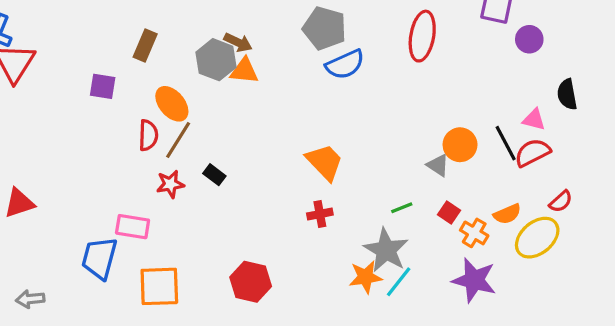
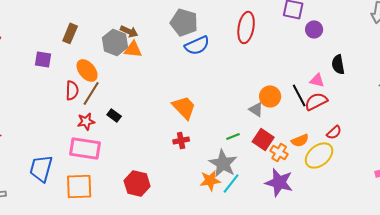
red square: (449, 212) -> (263, 139), size x1.5
pink rectangle: (133, 227) -> (85, 148), moved, size x1.4

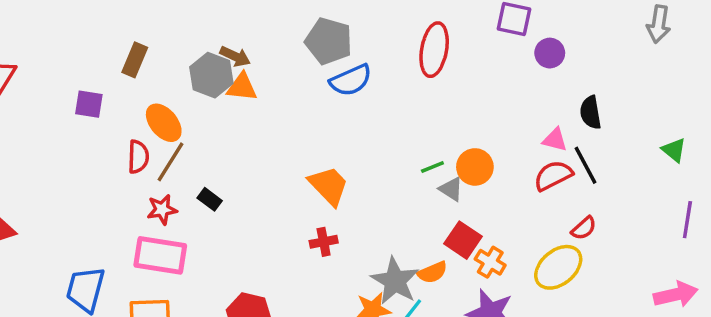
black line: (299, 95) -> (585, 165), moved
green line: (233, 136) -> (432, 167), moved
orange semicircle: (300, 140) -> (432, 272), moved

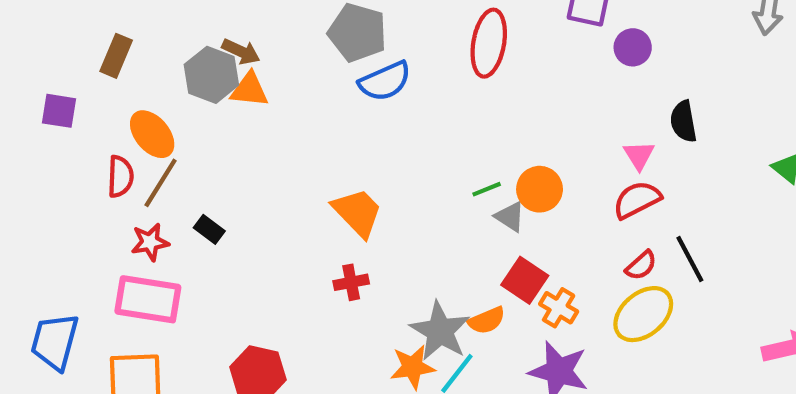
pink triangle: (555, 140) -> (639, 155), turned 44
black line: (585, 165) -> (690, 259), moved
red semicircle: (584, 228) -> (641, 265), moved

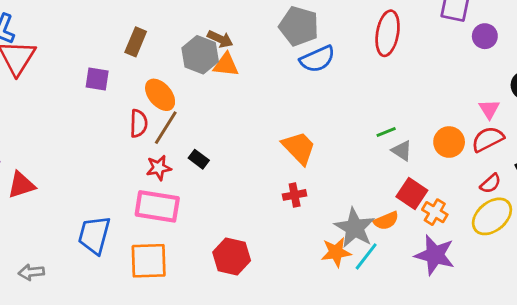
orange circle: (540, 189) -> (449, 142), moved

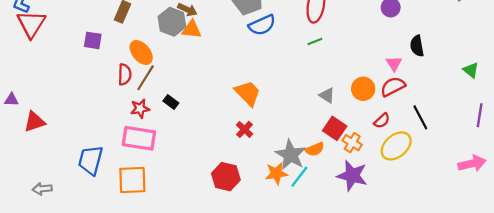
green line: (386, 132) -> (315, 42), moved
red semicircle: (491, 184) -> (382, 121), moved
red cross: (295, 195) -> (244, 129), turned -35
red hexagon: (232, 256) -> (226, 177), moved

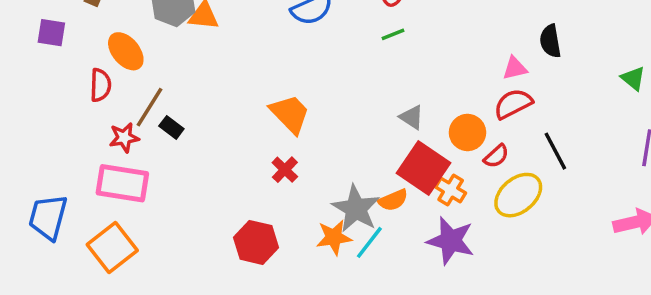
pink triangle: (394, 63) -> (515, 68), turned 49
brown line: (146, 78) -> (149, 107), moved
orange circle: (363, 89) -> (467, 132), moved
red square: (335, 128) -> (424, 168), size x1.4
orange square: (132, 180) -> (112, 248), turned -36

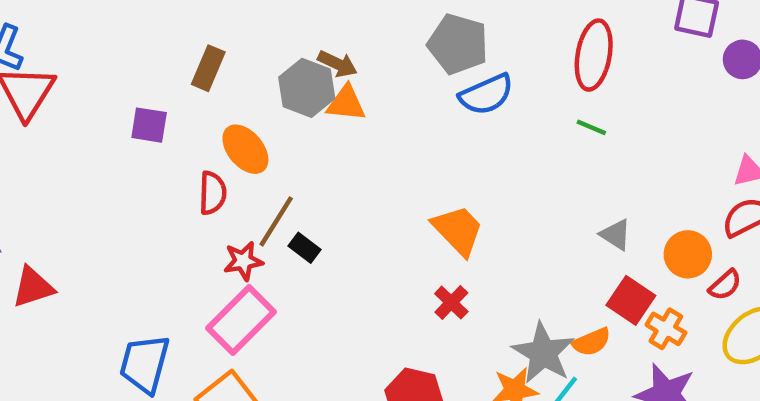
green line: (393, 34) -> (591, 127), turned 45
red square: (424, 168) -> (631, 300), size x0.7
pink rectangle: (122, 183) -> (241, 320), turned -54

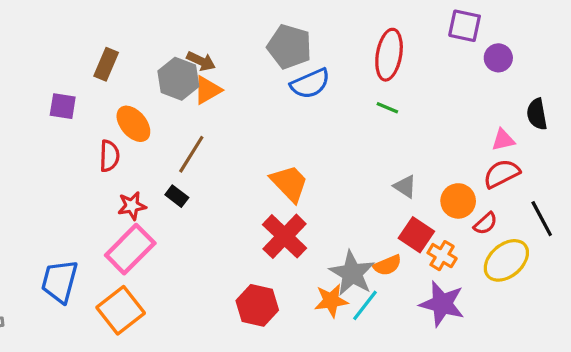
orange triangle: (346, 103) -> (207, 90), turned -36
brown line: (276, 221) -> (191, 154), moved
red cross: (451, 303) -> (285, 236), size x1.8

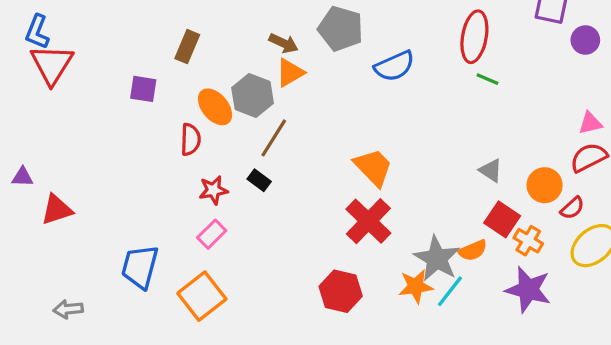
gray pentagon: (289, 47) -> (341, 29), moved
gray hexagon: (178, 79) -> (253, 95), moved
green line: (387, 108) -> (487, 79), moved
pink rectangle: (130, 249) -> (212, 234), size x0.6

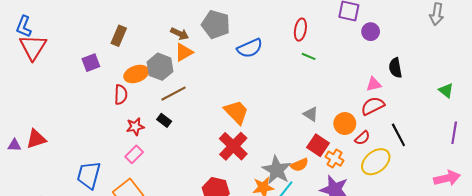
red ellipse: (474, 37) -> (300, 30), size x0.7
purple square: (143, 89) -> (91, 63), turned -30
orange ellipse: (215, 107) -> (136, 74), turned -70
brown line: (274, 138) -> (173, 94), turned 30
purple triangle: (22, 177) -> (14, 145), moved

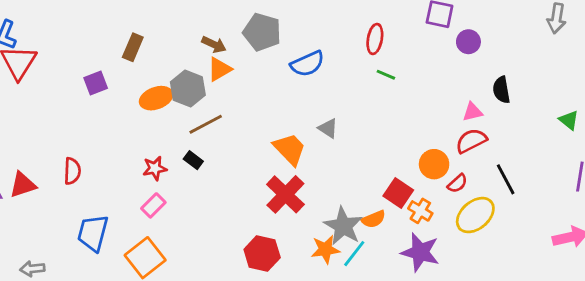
red semicircle: (121, 95) -> (72, 171), moved
gray triangle: (311, 114) -> (328, 128), moved

